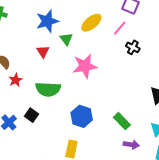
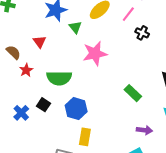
red triangle: (43, 51) -> (40, 42), moved
blue hexagon: (82, 116) -> (76, 109), moved
green rectangle: (122, 121) -> (133, 93), moved

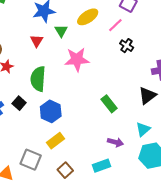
red triangle: (40, 42) -> (37, 41), moved
green semicircle: (59, 78) -> (38, 79), turned 85
yellow rectangle: (85, 137) -> (55, 141), turned 36

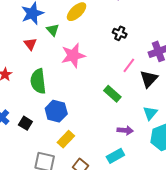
pink line: (115, 25) -> (129, 65), moved
black square: (19, 103) -> (25, 123), moved

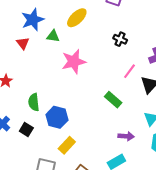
green triangle: (53, 30) -> (53, 36), turned -40
red triangle: (30, 44) -> (23, 43), moved
green semicircle: (38, 81) -> (34, 102), moved, size x0.7

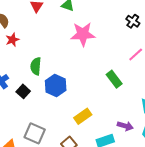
purple arrow: (126, 136) -> (125, 126), moved
yellow rectangle: (67, 145) -> (83, 116), moved

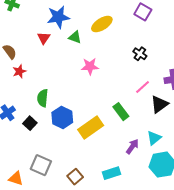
pink star: (83, 34) -> (90, 66), size x0.7
yellow rectangle: (83, 116) -> (91, 127), moved, size x1.4
purple arrow: (125, 126) -> (132, 146), moved, turned -70

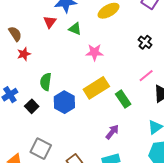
green triangle: (75, 37) -> (75, 29), moved
yellow rectangle: (91, 127) -> (96, 88), moved
purple arrow: (132, 146) -> (112, 132), moved

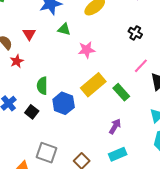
red triangle: (50, 22) -> (29, 34), moved

